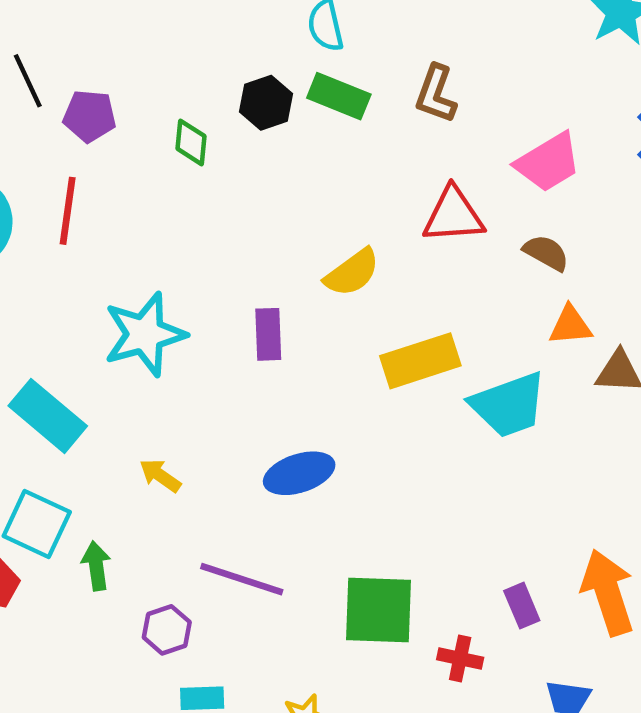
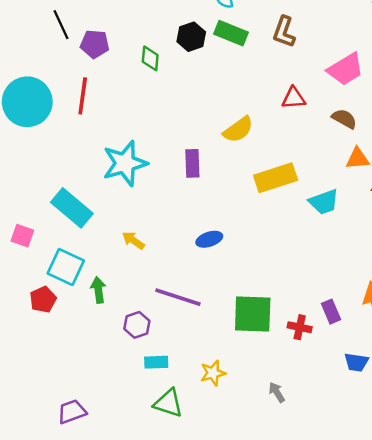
red triangle: (453, 215) -> (294, 98), size x0.7
cyan trapezoid: (509, 405) -> (324, 202), size x0.7
blue ellipse: (299, 473) -> (209, 239), size x0.7
red cross: (460, 659) -> (300, 327), moved

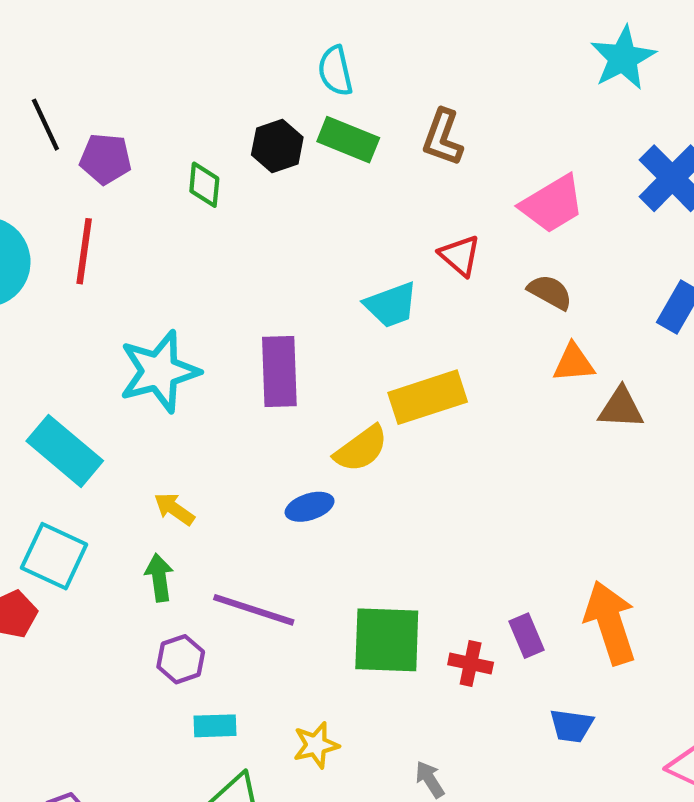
red triangle: (294, 98) -> (460, 256), turned 45
yellow semicircle: (238, 130) -> (361, 449), moved
purple rectangle: (192, 163) -> (279, 371), size x1.4
cyan trapezoid: (324, 202) -> (391, 305), moved
green arrow: (98, 290) -> (159, 578), moved

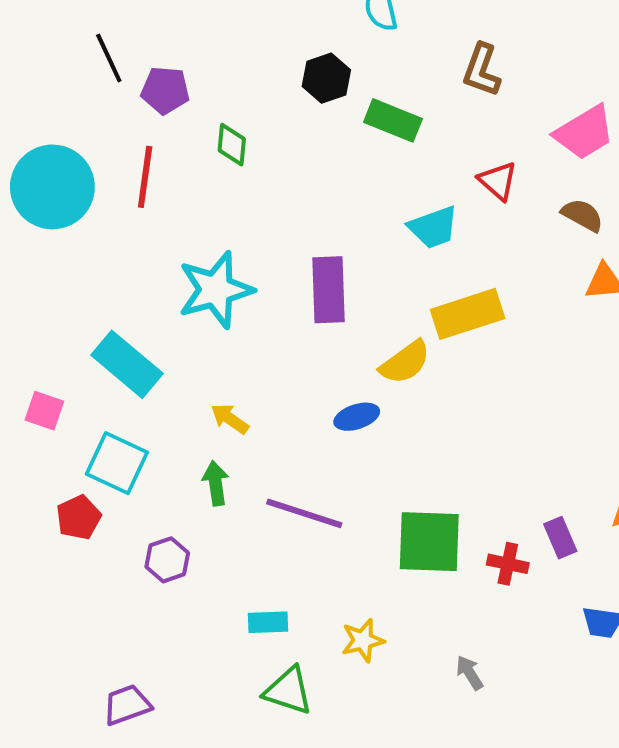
green rectangle: (348, 140) -> (393, 120), moved
green diamond: (204, 185) -> (232, 145), moved
purple hexagon: (181, 659) -> (167, 560), moved

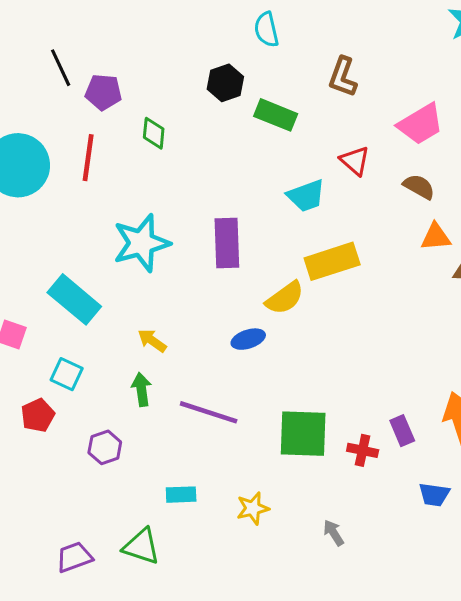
cyan square: (117, 463) -> (67, 374), size x0.7
green triangle: (288, 691) -> (141, 546), moved

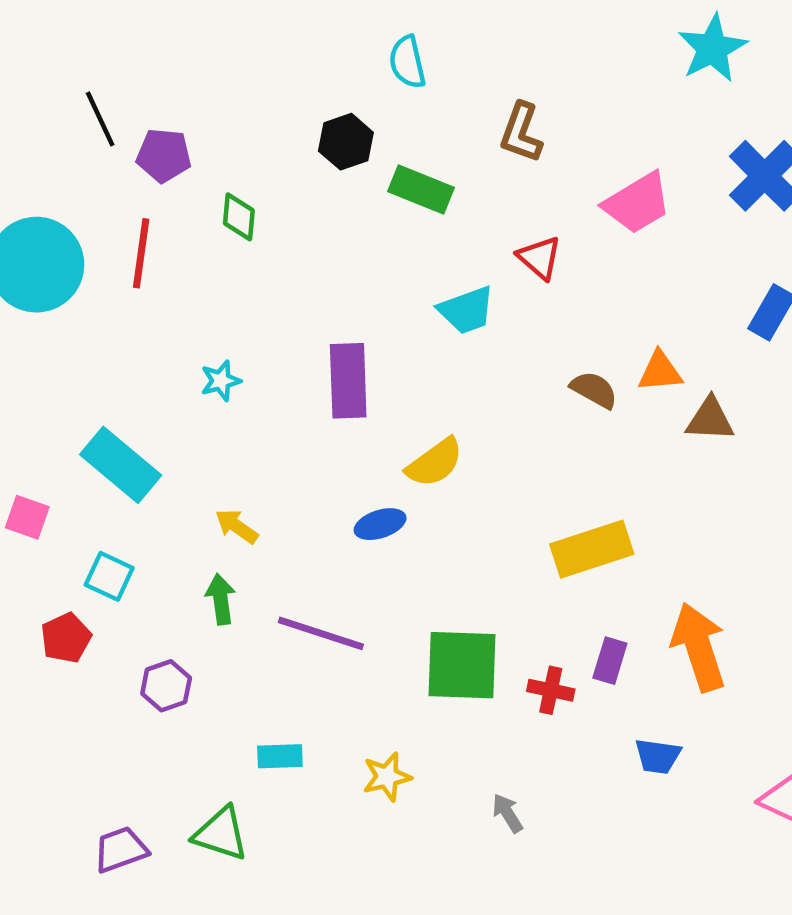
brown semicircle: (419, 187) -> (594, 390), moved
cyan star: (141, 243) -> (221, 381), size x0.5
yellow rectangle: (332, 261) -> (592, 549), moved
purple rectangle: (402, 431) -> (610, 661), turned 40

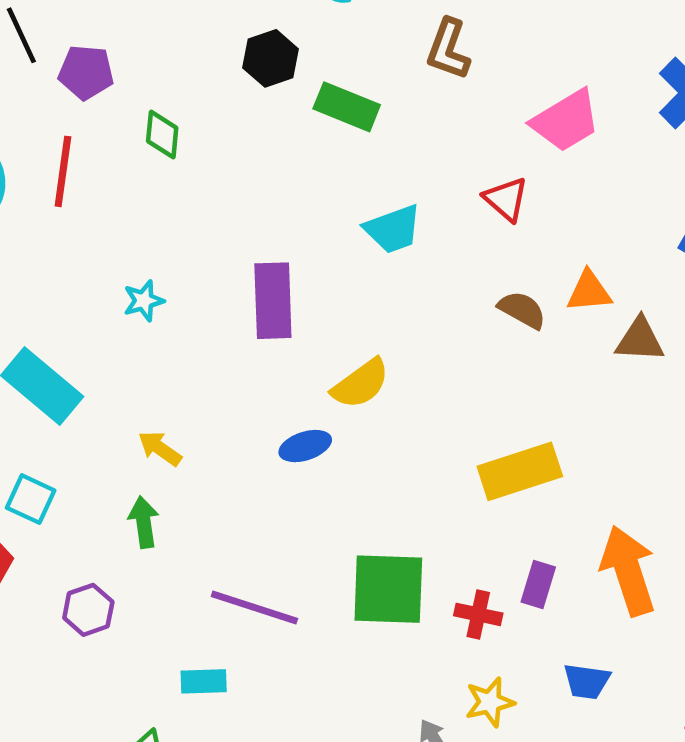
red triangle: (539, 258) -> (506, 199), moved
purple line: (321, 633) -> (254, 608), moved
yellow star: (387, 777) -> (490, 702), moved

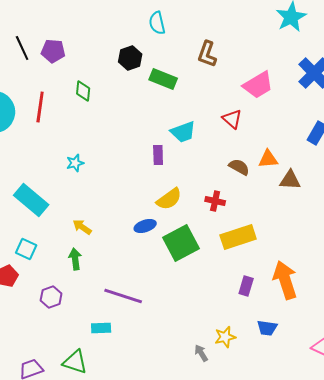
purple pentagon: (86, 72) -> (53, 51), moved
purple rectangle: (273, 301) -> (158, 155), moved, size x0.6
green square: (388, 589) -> (181, 243), moved, turned -30
red cross: (478, 614) -> (215, 201), moved

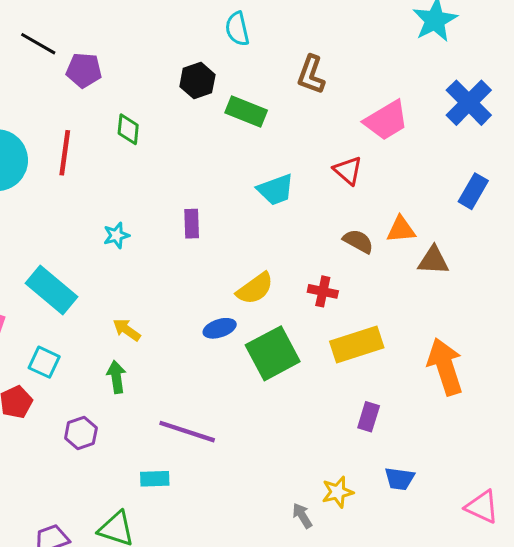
black line: (22, 48) -> (38, 44), moved, turned -35
purple rectangle: (158, 155) -> (192, 224), moved
orange arrow: (285, 280) -> (445, 367), moved

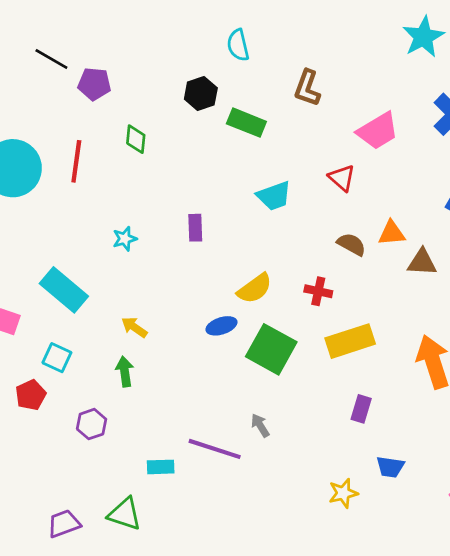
green square: (273, 353) -> (271, 349), turned -33
purple line: (187, 432) -> (215, 449), moved
yellow star: (338, 492) -> (343, 493), moved
gray arrow: (302, 516) -> (260, 425), moved

